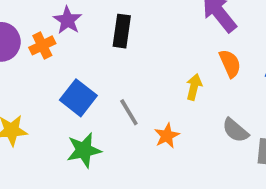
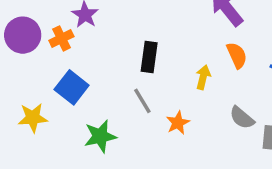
black rectangle: (122, 31) -> (149, 57), moved
blue square: (78, 98) -> (72, 87), moved

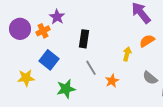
orange semicircle: (237, 55) -> (147, 41), turned -98
black rectangle: (149, 57) -> (84, 39), moved

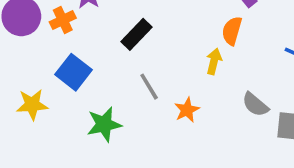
black rectangle: (84, 39) -> (137, 34), turned 36
orange semicircle: (147, 41) -> (232, 31), moved, turned -42

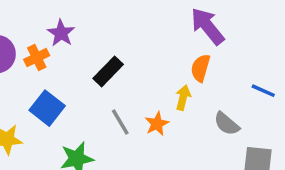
gray semicircle: (255, 105) -> (227, 124), moved
orange star: (187, 110) -> (157, 124), moved

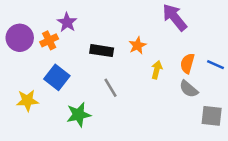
orange semicircle: (200, 68) -> (187, 63), moved
black rectangle: (108, 71) -> (102, 51), turned 55
orange star: (157, 124) -> (137, 45), moved

